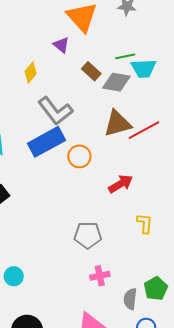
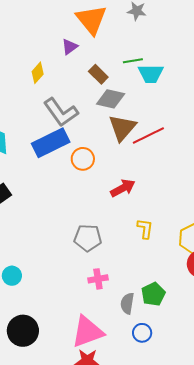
purple triangle: (61, 45) -> (70, 47), turned 42
gray diamond: (116, 82) -> (111, 99), moved
brown triangle: (117, 124) -> (122, 128), turned -36

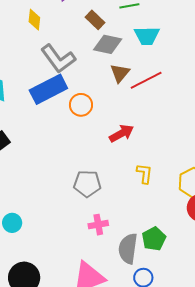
yellow diamond: (38, 73) -> (34, 20), turned -35
cyan trapezoid: (151, 74) -> (147, 36), moved
brown triangle: (122, 128) -> (120, 73), size x0.7
gray semicircle: (127, 303) -> (128, 249), size x1.4

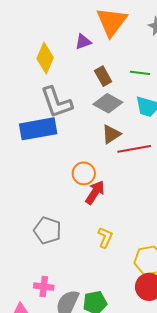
yellow diamond: (34, 20) -> (45, 58), size x1.4
orange circle: (81, 105) -> (84, 173), moved
red arrow: (121, 133) -> (95, 192), turned -45
pink cross: (98, 225) -> (44, 287), moved

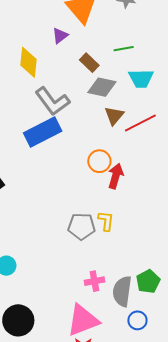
yellow L-shape: (105, 237) -> (106, 221), moved

